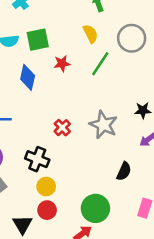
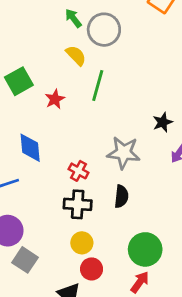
gray circle: (132, 38) -> (104, 30), moved
blue diamond: (28, 77) -> (30, 148), moved
black cross: (37, 159) -> (78, 204), moved
black semicircle: (124, 171) -> (121, 196), moved

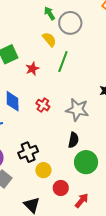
red cross: (78, 171) -> (43, 105), moved
black cross: (78, 204) -> (28, 152), moved, turned -30
green circle: (145, 249) -> (86, 162), moved
red circle: (92, 269) -> (61, 188), moved

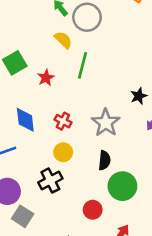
gray star: (77, 110) -> (106, 123), turned 30
yellow circle: (43, 170) -> (63, 152), moved
red circle: (61, 188) -> (93, 210), moved

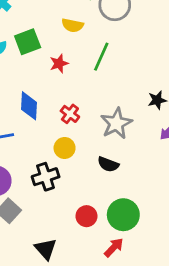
yellow semicircle: (63, 40) -> (73, 25), moved, turned 138
black semicircle: (104, 160) -> (108, 164), turned 96
green circle: (122, 186) -> (123, 215), moved

